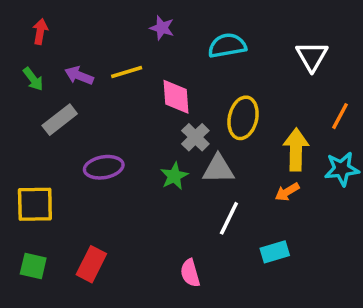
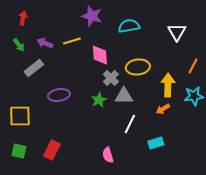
purple star: (162, 28) -> (92, 16), size x1.5
yellow ellipse: (243, 118) -> (138, 67), turned 70

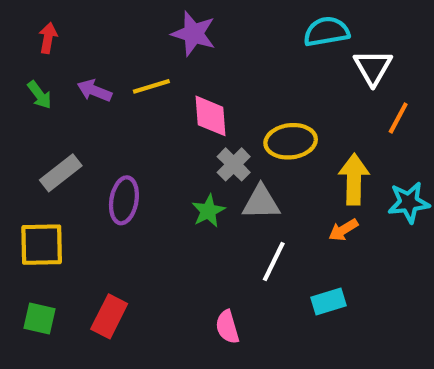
cyan semicircle: (129, 26) -> (326, 32), moved
orange line: (193, 66) -> (398, 118), moved
gray rectangle: (34, 68) -> (61, 173), moved
purple ellipse: (59, 95) -> (124, 200), turned -70

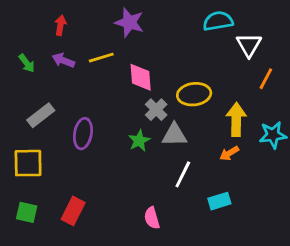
red arrow: (48, 38) -> (60, 25), moved

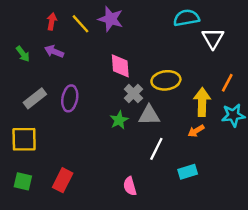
yellow line: (101, 58) -> (81, 24), moved, turned 65
orange line: (266, 79) -> (227, 83), moved
purple ellipse: (83, 134) -> (70, 98), moved

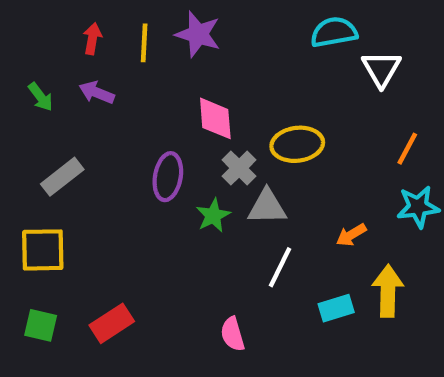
yellow line: (81, 24) -> (144, 43), turned 45
purple ellipse: (70, 98) -> (168, 177), moved
yellow arrow: (202, 102) -> (388, 291), moved
red rectangle: (63, 180) -> (112, 323), turned 30

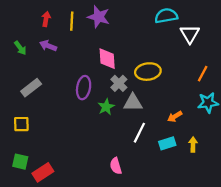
yellow square: (43, 250) -> (21, 124), size x0.7
yellow arrow: (388, 291) -> (193, 144), size x0.6
cyan rectangle: (336, 308) -> (167, 143), moved
red rectangle: (112, 323) -> (43, 172), moved

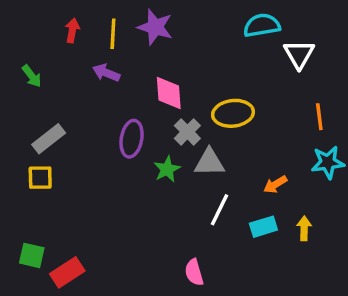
purple arrow: (48, 46) -> (106, 73), moved
orange line: (203, 74) -> (319, 117), turned -35
yellow square: (21, 124) -> (40, 178), moved
pink semicircle: (116, 166) -> (194, 272), moved

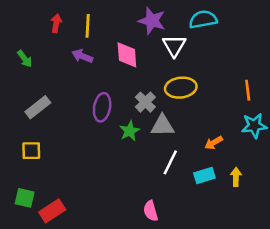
purple star: (155, 27) -> (152, 21), moved
white triangle: (299, 54) -> (174, 46), moved
pink diamond: (169, 93) -> (127, 55), moved
yellow square: (40, 178) -> (31, 151), moved

